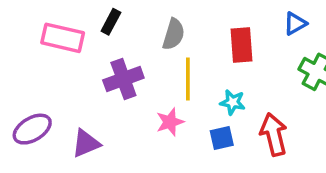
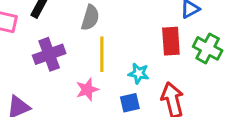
red rectangle: (241, 45) -> (171, 41), moved

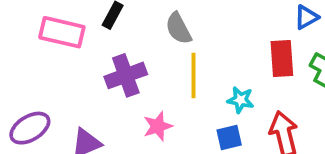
gray semicircle: (90, 18) -> (178, 28), turned 135
pink star: (87, 90) -> (158, 126), moved

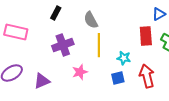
pink rectangle: (62, 32) -> (16, 32), moved

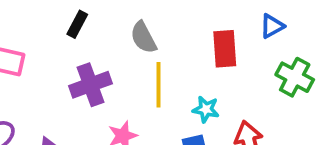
red rectangle: (146, 36) -> (225, 49), moved

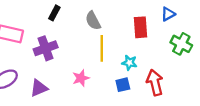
purple cross: (91, 85) -> (46, 48), moved

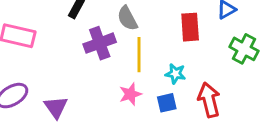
purple cross: (46, 48) -> (100, 43), moved
pink star: (81, 78) -> (130, 94), moved
purple triangle: (39, 88) -> (56, 107), turned -42

